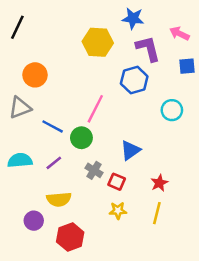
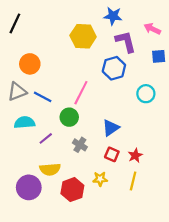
blue line: (53, 126) -> (43, 97), moved
cyan semicircle: (20, 160) -> (24, 122), moved
red square: (117, 182) -> (112, 154), moved
purple circle: (34, 221) -> (29, 187), size x1.5
red hexagon: (70, 237) -> (72, 190), moved

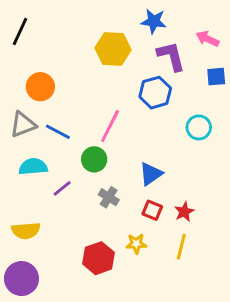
yellow semicircle: (50, 169) -> (26, 231), moved
purple circle: (29, 187) -> (21, 279), moved

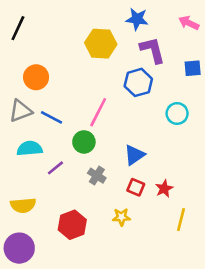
pink arrow: (207, 39) -> (189, 23), moved
yellow line: (181, 247) -> (181, 220), moved
red hexagon: (98, 258) -> (72, 225), moved

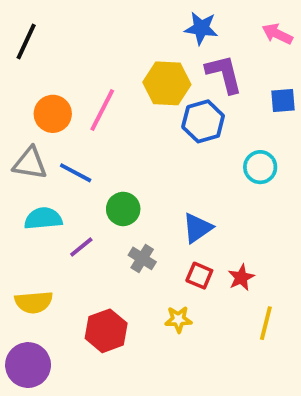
yellow hexagon: (101, 44) -> (167, 83), moved
gray triangle: (21, 111) -> (30, 163), turned 30
pink line: (98, 112) -> (102, 110), moved

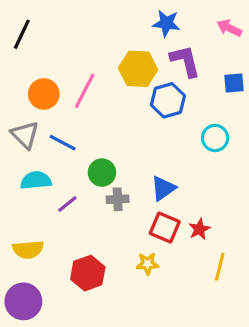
gray triangle: (30, 163) -> (25, 135), turned 36
gray cross: (142, 258) -> (118, 199), moved, turned -35
red square: (199, 276) -> (165, 228), size x1.4

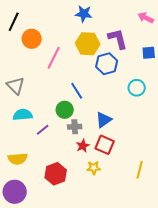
blue star: (166, 23) -> (84, 14), moved
orange circle: (44, 94) -> (32, 39), moved
blue line: (63, 143) -> (77, 91), moved, turned 30
red star: (199, 229) -> (83, 146), moved

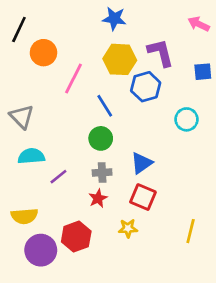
blue line: (77, 91) -> (105, 106), moved
green circle: (65, 110) -> (101, 138), moved
red star: (83, 146) -> (98, 198), moved
purple circle: (15, 192) -> (41, 250), moved

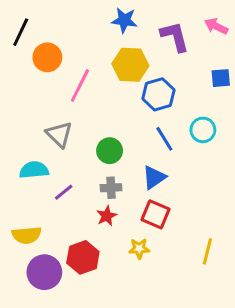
purple L-shape: (161, 53) -> (175, 37), moved
blue line: (105, 106) -> (164, 139), moved
gray triangle: (22, 117) -> (59, 134), moved

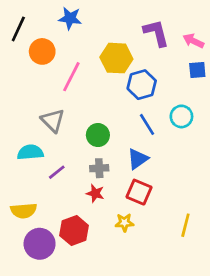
blue star: (124, 20) -> (70, 18), moved
pink arrow: (216, 26) -> (193, 41), moved
red star: (107, 216) -> (95, 193), turned -30

